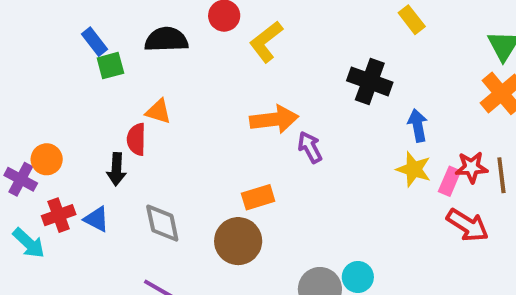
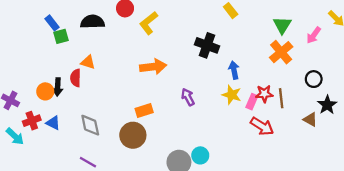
purple arrow: (310, 147) -> (188, 97), moved
orange circle: (47, 159) -> (45, 91), moved
black arrow: (116, 169) -> (58, 87), moved

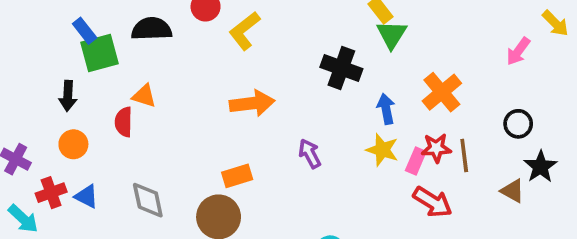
green triangle: (282, 25) -> (392, 34), moved
green square: (61, 36) -> (99, 53), size x1.5
orange cross: (281, 52) -> (442, 92), moved
black arrow: (58, 87) -> (68, 96), moved

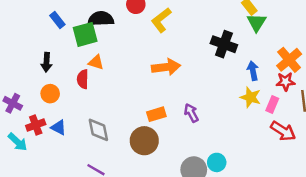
green square: (99, 53) -> (85, 34), moved
red star: (436, 148) -> (285, 82), moved
purple arrow: (310, 154) -> (191, 113), moved

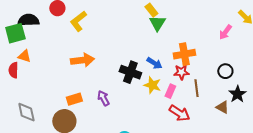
black cross: (224, 44) -> (130, 72), moved
orange cross: (289, 60) -> (184, 54), turned 30
blue arrow: (253, 71) -> (154, 63), turned 133

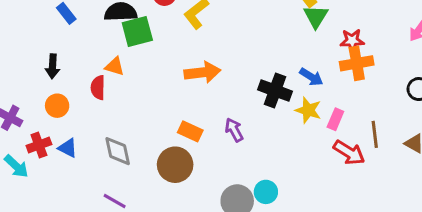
green square: (15, 33) -> (137, 32), moved
red star: (181, 72) -> (352, 41), moved
brown line: (196, 88) -> (375, 134), moved
orange rectangle: (74, 99) -> (190, 131), turned 42

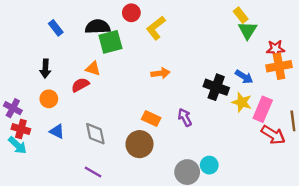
orange arrow: (202, 72) -> (160, 73), size x0.7
red semicircle: (98, 88) -> (80, 85), turned 60
pink rectangle: (335, 119) -> (263, 109), size x1.5
red cross: (39, 145) -> (21, 129), moved, turned 36

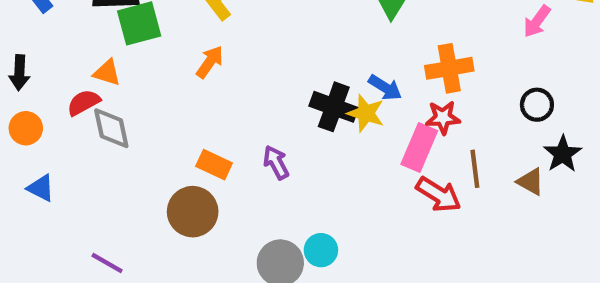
red star: (275, 49) -> (443, 118), moved
orange arrow: (160, 73) -> (210, 62), moved, turned -48
yellow star: (242, 102) -> (366, 113), moved
gray diamond: (95, 134) -> (111, 128), moved

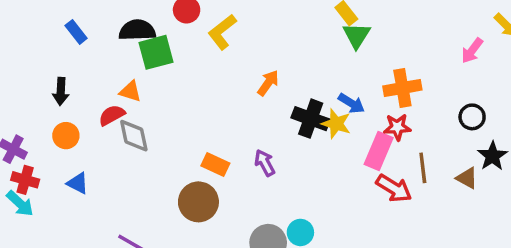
orange arrow: (210, 62) -> (268, 83), moved

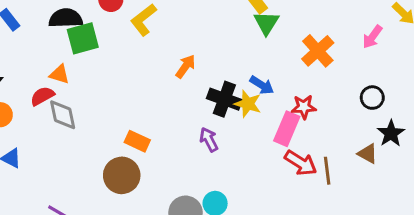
orange cross: (402, 88) -> (318, 51), moved, turned -32
purple arrow: (265, 163) -> (209, 140), moved
brown line: (423, 168) -> (327, 171), moved

